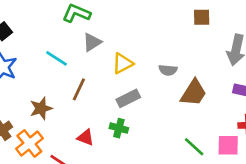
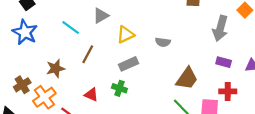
brown trapezoid: (194, 93) -> (187, 79), moved

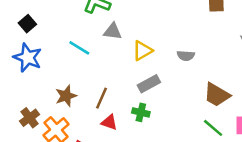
gray triangle: (101, 16) -> (113, 31), turned 42
brown line: (88, 54) -> (101, 98), moved
brown trapezoid: (187, 79) -> (217, 95), turned 90

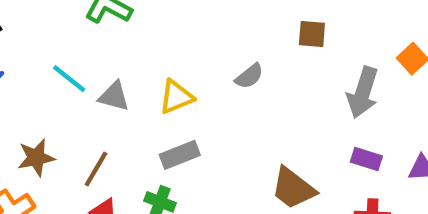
gray triangle: (113, 31) -> (114, 96), moved
gray semicircle: (186, 56) -> (249, 76), moved, turned -49

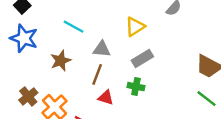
gray triangle: (114, 96) -> (102, 49), moved
brown star: (36, 158) -> (61, 61), moved

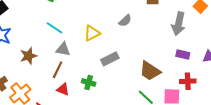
cyan line: (74, 27) -> (54, 28), moved
gray rectangle: (142, 59) -> (110, 59), moved

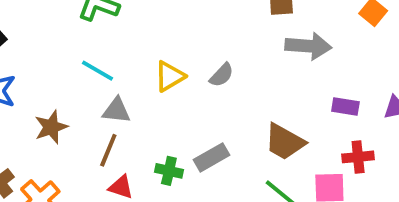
gray semicircle: (125, 21) -> (222, 75), moved
gray arrow: (179, 24) -> (308, 46), moved, turned -95
gray rectangle: (110, 59) -> (211, 157), moved

